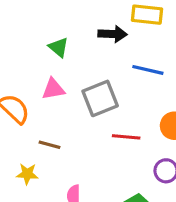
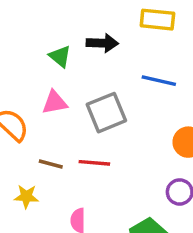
black arrow: (113, 34) -> (102, 43), moved
red line: (126, 137) -> (94, 163), moved

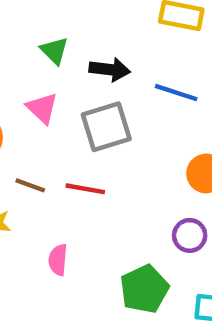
black arrow: (102, 43) -> (110, 70), moved
pink triangle: (55, 102) -> (42, 108), turned 48

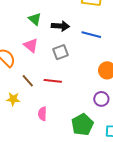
gray square: (106, 127) -> (61, 52), size x0.7
brown line: (30, 185) -> (28, 81), turned 32

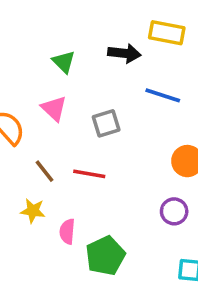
black arrow: (60, 26) -> (124, 53), moved
yellow star: (13, 99) -> (33, 211), moved
green pentagon: (82, 125) -> (105, 256), moved

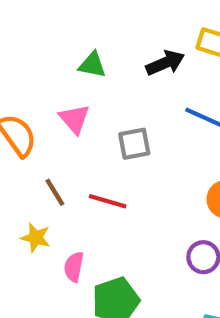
black arrow: (124, 53) -> (165, 63), turned -36
green triangle: (64, 62) -> (92, 65), turned -40

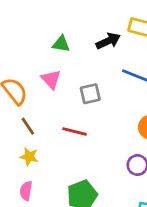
brown line: (55, 192) -> (28, 126), moved
pink semicircle: (74, 267) -> (26, 191), moved

